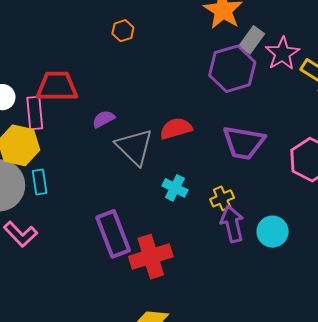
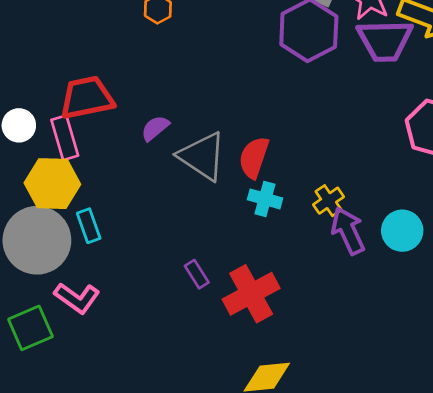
red semicircle: (176, 129) -> (254, 157), moved, turned -44
purple trapezoid: (244, 143) -> (385, 40), moved
purple rectangle: (113, 234) -> (197, 274), size x0.5

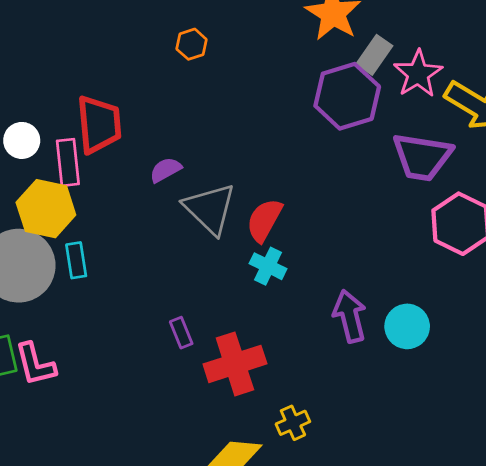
purple trapezoid: (385, 40) -> (422, 157), moved
red trapezoid: (87, 98) -> (99, 124), turned 86
yellow cross: (329, 201) -> (293, 423), moved
pink L-shape: (77, 298) -> (35, 364), moved, turned 30

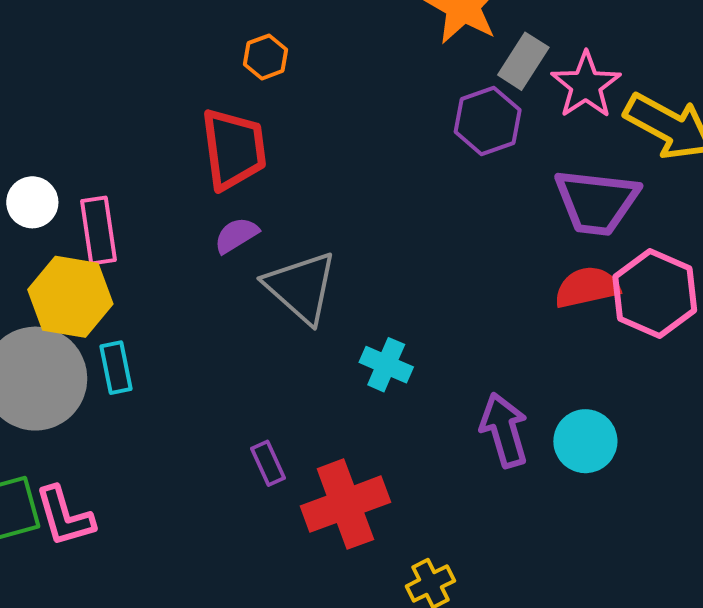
purple hexagon: (347, 96) -> (488, 121), size x0.7
red trapezoid: (99, 124) -> (234, 149), moved
red semicircle: (264, 220) -> (587, 287), moved, turned 51

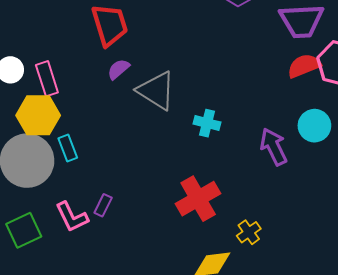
cyan circle: (585, 441) -> (314, 126), moved
purple rectangle: (268, 463) -> (103, 205), moved, turned 60
pink L-shape: (65, 516) -> (72, 217), moved

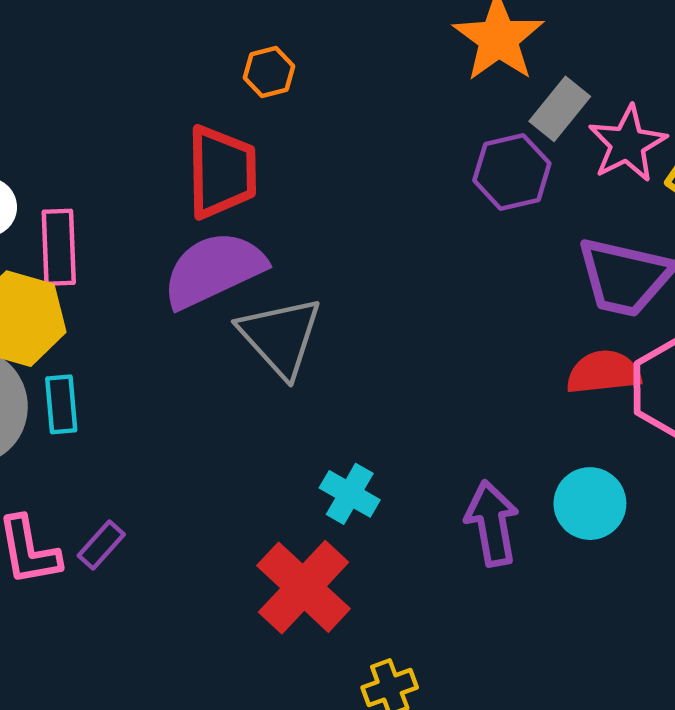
purple semicircle: (118, 69) -> (214, 270), size x2.0
cyan cross: (207, 123) -> (350, 494), moved
red cross: (198, 199) -> (303, 587), turned -33

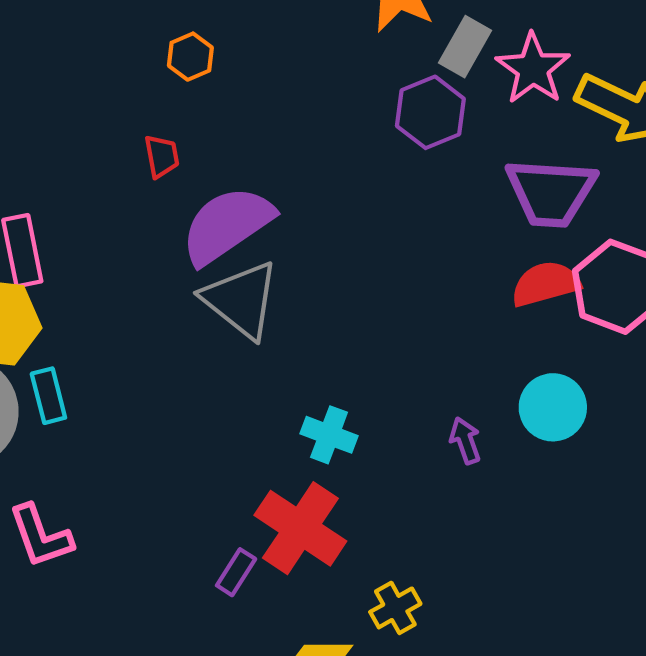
red trapezoid: (222, 172) -> (162, 156), size x0.5
purple semicircle: (214, 270) -> (227, 225), moved
purple arrow: (492, 523) -> (465, 440), size x0.6
purple rectangle: (101, 545) -> (236, 572), moved

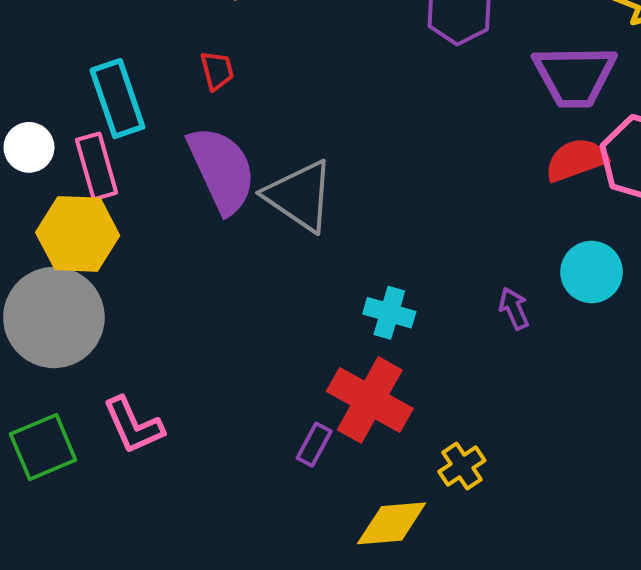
purple semicircle: (227, 225) -> (222, 170), moved, turned 104
cyan rectangle: (48, 396) -> (117, 99), moved, size x1.5

